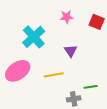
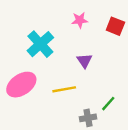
green line: (91, 87) -> (108, 104), turned -40

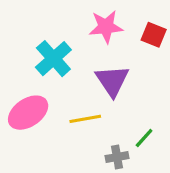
pink star: (80, 20) -> (106, 27), size x1.5
purple triangle: (84, 61) -> (112, 81), size x1.6

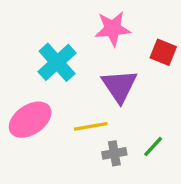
red square: (154, 35) -> (163, 52), moved
gray cross: (117, 157) -> (114, 153), moved

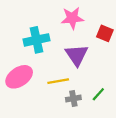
cyan cross: (57, 62) -> (36, 40), turned 30

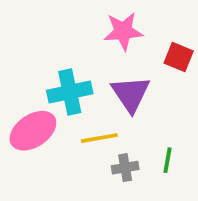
cyan cross: (36, 40) -> (70, 92), moved
green line: (98, 94) -> (167, 160), turned -32

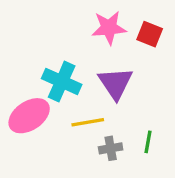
red square: (179, 57) -> (150, 34), moved
cyan cross: (70, 92) -> (62, 82), turned 36

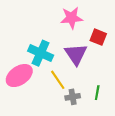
red square: (150, 34) -> (98, 37), moved
yellow line: (88, 122) -> (58, 80), turned 66

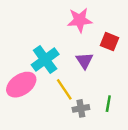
cyan cross: (41, 53) -> (45, 60), turned 30
purple triangle: (76, 54) -> (84, 61), size x0.7

